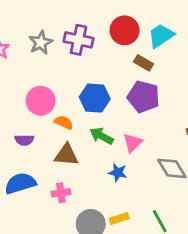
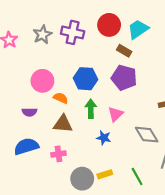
green arrow: (102, 136) -> (91, 109), turned 60

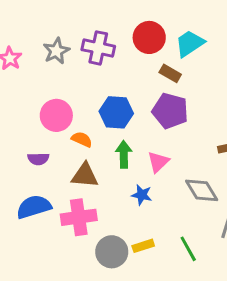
pink cross: (59, 154) -> (79, 217), size x1.6

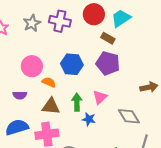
green arrow: (124, 154) -> (77, 102), moved

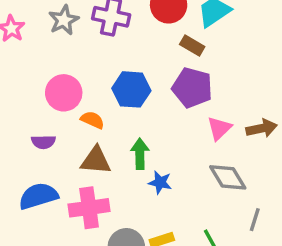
pink triangle: (100, 97) -> (219, 128), moved

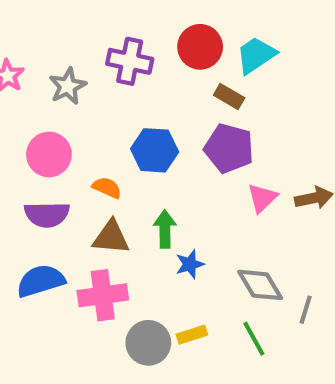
gray star: (64, 20) -> (68, 86), moved
pink circle: (64, 93) -> (49, 154), moved
purple semicircle: (43, 142) -> (47, 215), size x1.5
gray diamond: (228, 177) -> (260, 285), moved
blue star: (160, 182) -> (190, 264), turned -30

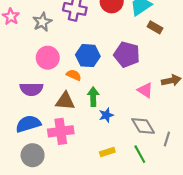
brown rectangle: (229, 97) -> (155, 27), moved
pink circle: (49, 154) -> (48, 58), moved
orange semicircle: (107, 188) -> (74, 75), moved
pink triangle: (262, 198) -> (145, 90), moved, turned -42
gray circle: (148, 343) -> (33, 155), moved

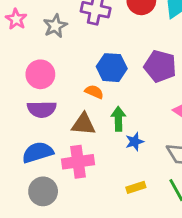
pink circle: (48, 58) -> (40, 74), moved

